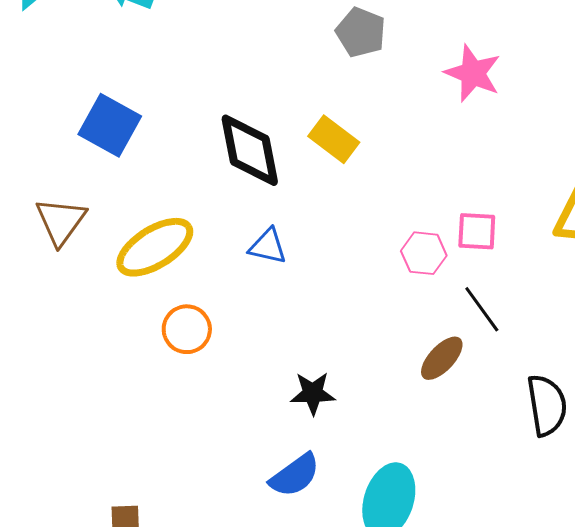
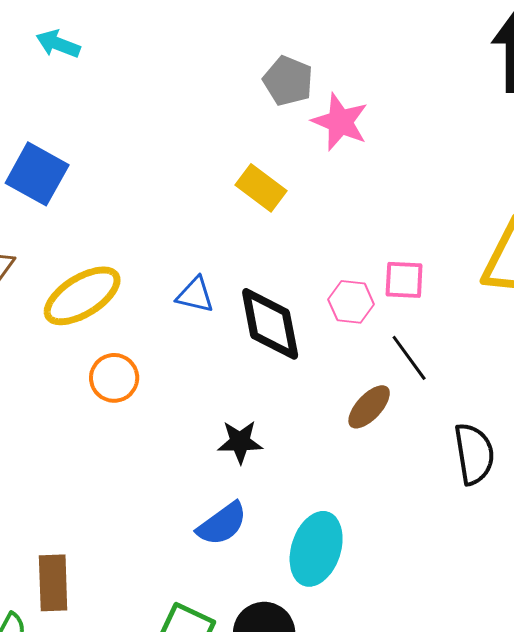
pink star: (473, 73) -> (340, 122), moved
black diamond: (250, 150) -> (270, 324), moved

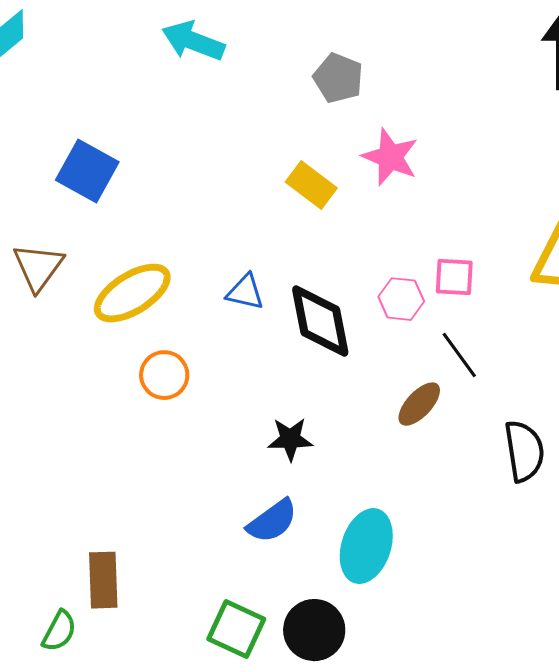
cyan arrow: (58, 44) -> (193, 41), moved, size x1.4
pink star: (340, 122) -> (390, 157), moved

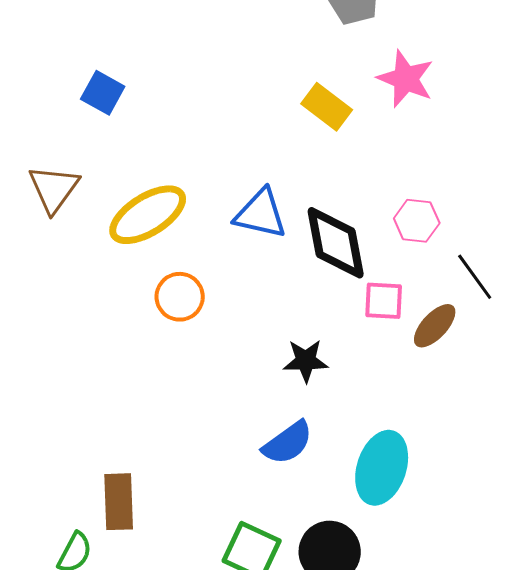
blue square: (87, 171) -> (103, 93), size x0.7
pink square: (454, 277) -> (384, 301), moved
blue triangle: (245, 292) -> (261, 214), size x1.4

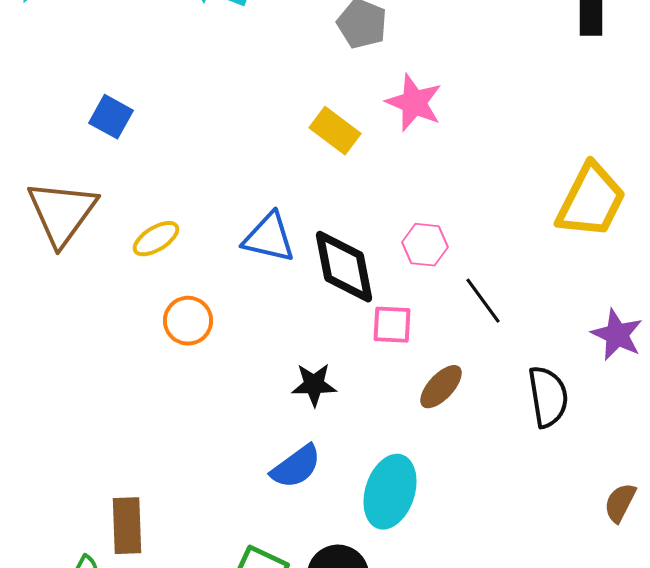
brown triangle: (54, 189) -> (62, 213), size x1.4
yellow ellipse: (148, 215) -> (156, 239), size x0.6
brown ellipse: (435, 326) -> (441, 387), moved

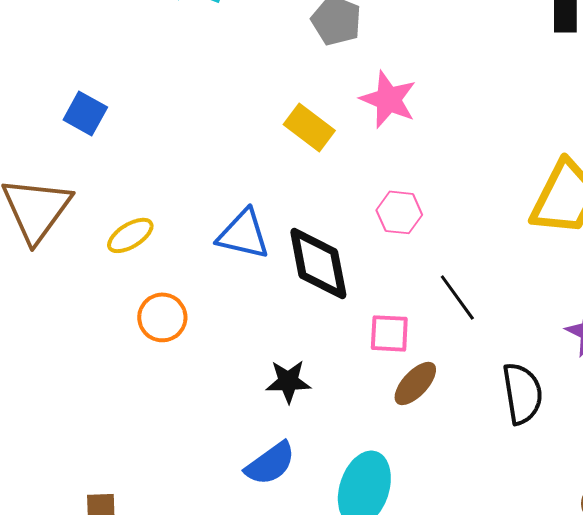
pink hexagon: (425, 245) -> (399, 212), moved
pink square: (392, 325) -> (389, 333), moved

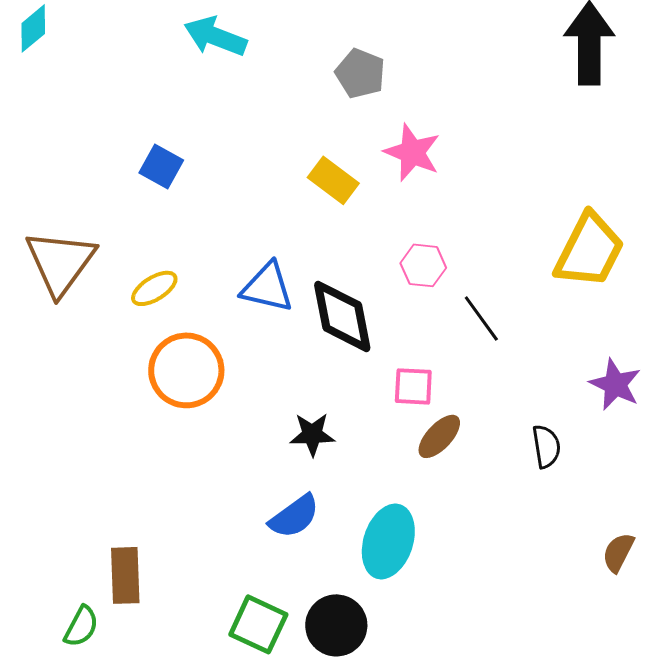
blue square: (85, 113) -> (161, 166), moved
black line: (457, 297) -> (481, 318), moved
orange circle: (162, 317) -> (186, 370), size x1.5
black semicircle: (522, 393) -> (546, 446), size x0.7

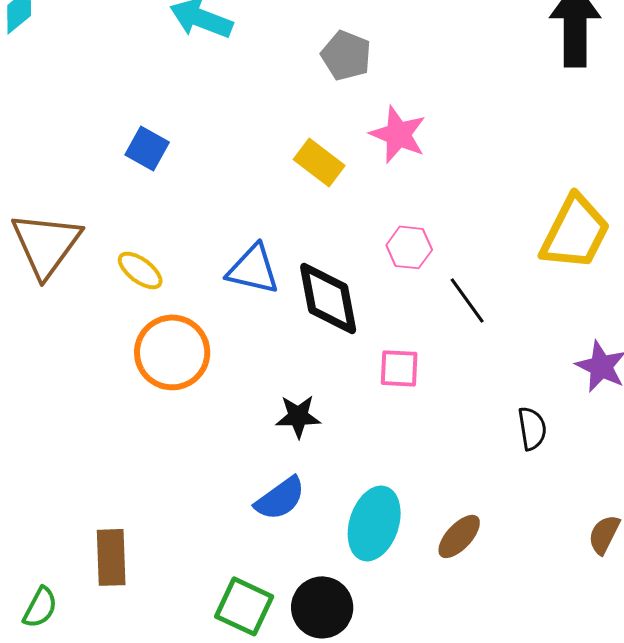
yellow ellipse: (154, 288) -> (140, 270), turned 69
brown ellipse: (439, 436) -> (459, 536), moved
green semicircle: (81, 626) -> (40, 607), moved

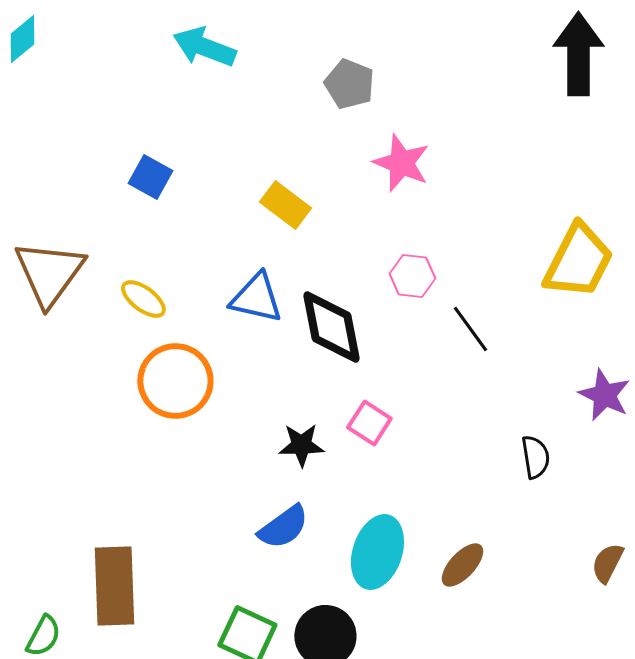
yellow rectangle: (319, 162) -> (285, 205), moved
pink square: (399, 368) -> (369, 423), moved, turned 30
brown rectangle: (111, 557) -> (114, 586), size x1.4

